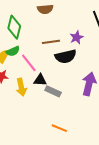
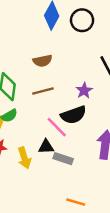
brown line: (51, 42) -> (43, 91), moved
pink line: (29, 63) -> (57, 127), moved

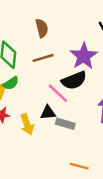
brown semicircle: (43, 61) -> (42, 28), turned -90
purple star: (84, 90) -> (84, 56), size x1.6

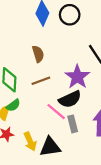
black triangle: (48, 113) -> (50, 147), moved, size x1.5
gray rectangle: (65, 124) -> (73, 124), moved, turned 63

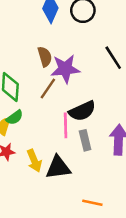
purple star: (77, 77) -> (65, 69), moved, turned 30
brown line: (41, 81) -> (48, 88), turned -36
pink line: (56, 112) -> (66, 125), turned 48

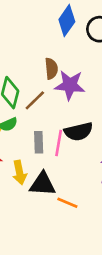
brown line: (48, 88) -> (35, 100), moved
gray rectangle: (85, 140) -> (39, 142), moved
orange line: (92, 203) -> (67, 203), moved

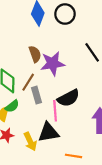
gray rectangle: (39, 142) -> (37, 95), moved
black triangle: (42, 184) -> (48, 132), moved

